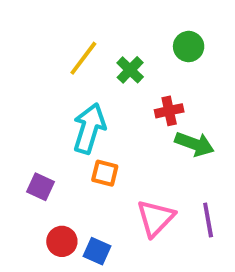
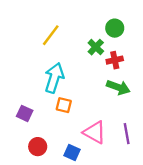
green cross: (130, 70) -> (96, 47), moved
red cross: (169, 111) -> (115, 60), moved
pink triangle: (155, 218) -> (95, 132), turned -45
blue square: (97, 251) -> (72, 153), moved

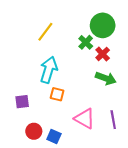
green circle: (115, 28) -> (103, 25), size x1.5
red cross: (115, 60) -> (103, 54), turned -32
purple square: (25, 113) -> (22, 102), turned -32
blue square: (72, 153) -> (54, 137), moved

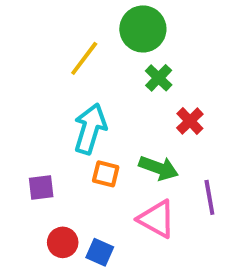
green circle: (103, 25) -> (143, 29), moved
red cross: (103, 54) -> (190, 121), moved
green arrow: (106, 78) -> (159, 168), moved
purple line: (113, 120) -> (209, 197), moved

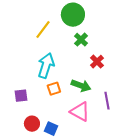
orange square: (106, 174) -> (54, 89), turned -32

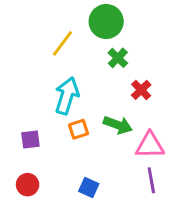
purple line: (107, 101) -> (151, 180), moved
pink triangle: (80, 112) -> (150, 145), moved, turned -30
red circle: (32, 124) -> (28, 185), moved
blue square: (51, 129) -> (89, 188), moved

